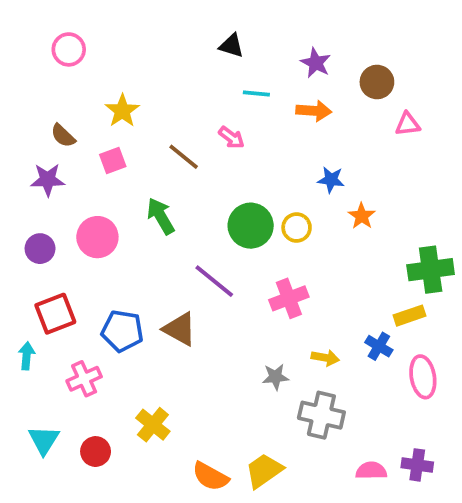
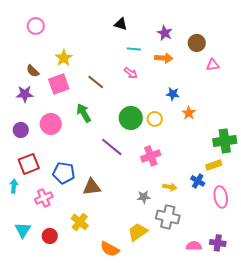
pink arrow: (231, 138) -> (131, 73), moved
pink square: (113, 161) -> (59, 84), size x1.5
brown triangle: (180, 329) -> (92, 187), moved, turned -36
yellow trapezoid: (264, 471) -> (138, 232), moved

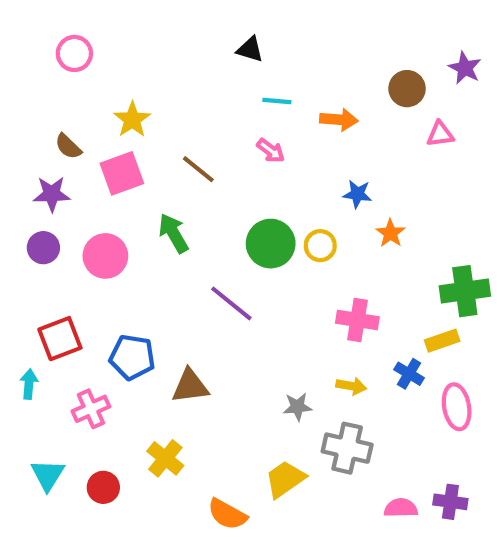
purple star: (165, 33) -> (465, 68), moved
purple circle: (21, 130) -> (43, 248), moved
pink cross: (151, 156) -> (357, 320), moved, turned 30

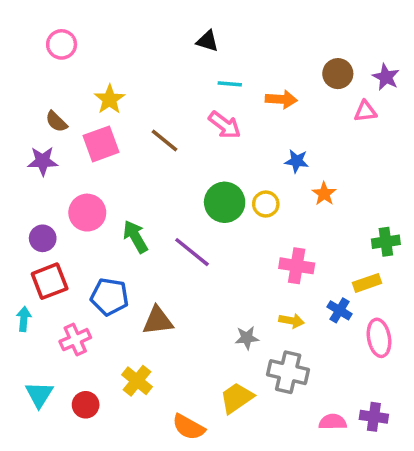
purple star: (465, 68) -> (386, 77), moved
pink arrow: (271, 151) -> (225, 125), size x1.4
green arrow: (174, 233) -> (135, 237), moved
purple circle: (43, 248) -> (43, 238), moved
green cross: (465, 291) -> (386, 242), size x0.7

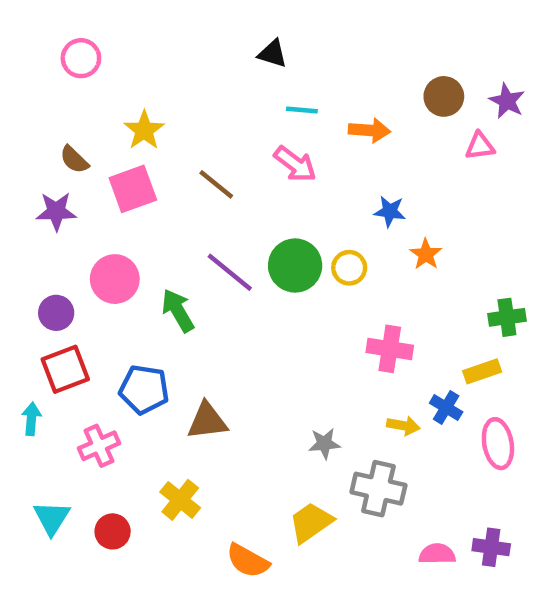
purple line: (192, 252) -> (230, 272), moved
yellow arrow: (291, 321) -> (403, 426), moved

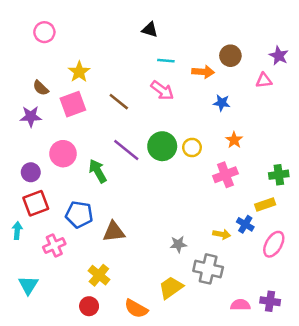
brown circle: (444, 96) -> (230, 56), moved
blue star: (390, 211) -> (222, 103), moved
pink cross: (390, 349) -> (225, 175), moved, turned -30
pink ellipse: (498, 444) -> (274, 244), turned 40
red circle: (113, 531) -> (89, 306), moved

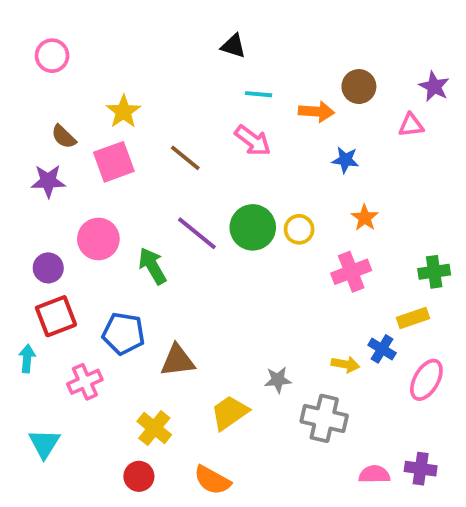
pink circle: (44, 32) -> (52, 56), moved
yellow trapezoid: (171, 288) -> (230, 413), moved

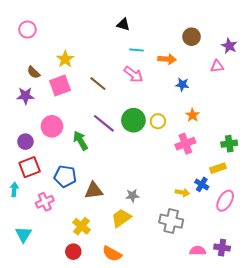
brown circle: (359, 87) -> (192, 37), moved
gray star: (278, 380) -> (132, 196), moved

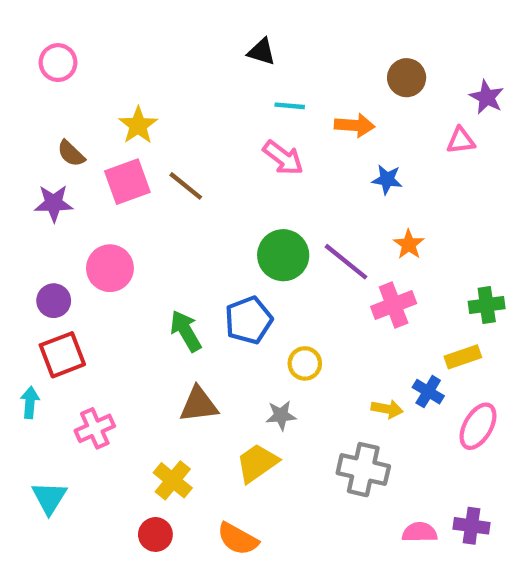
brown line: (98, 84) -> (186, 186), moved
yellow circle: (158, 121) -> (305, 363), moved
purple line: (104, 123) -> (346, 262), moved
green arrow: (80, 141) -> (186, 331), moved
blue pentagon: (65, 176) -> (249, 320), moved, turned -30

